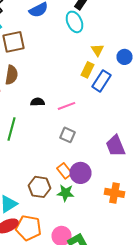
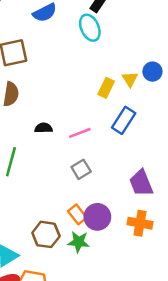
yellow triangle: (98, 50) -> (130, 79), moved
blue rectangle: (102, 81) -> (124, 120), moved
gray square: (68, 135) -> (81, 169), turned 35
orange cross: (114, 193) -> (140, 223), moved

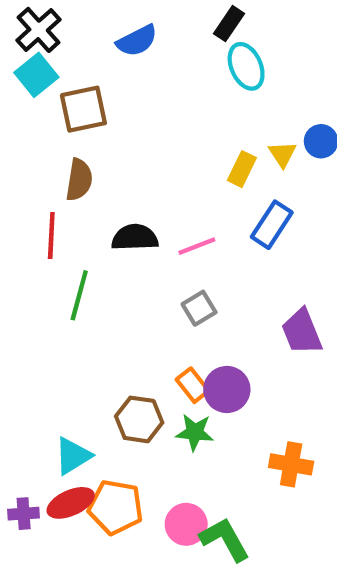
cyan ellipse: (90, 28) -> (246, 66), moved
black semicircle: (43, 128) -> (135, 238), size x1.5
orange cross: (140, 223) -> (291, 464), moved

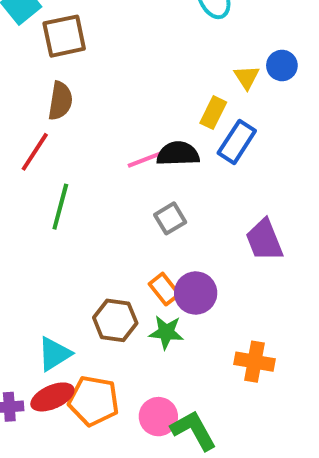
yellow rectangle: (242, 169) -> (213, 113), moved
red line: (51, 235) -> (35, 152), turned 30
black semicircle: (135, 238) -> (178, 154), moved
pink line: (197, 246) -> (145, 160), moved

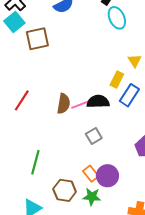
brown semicircle: (60, 101) -> (64, 104), moved
green line: (60, 207) -> (35, 162), moved

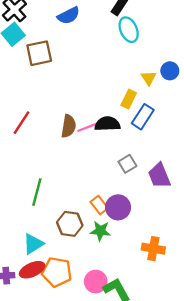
gray square: (94, 136) -> (127, 164), moved

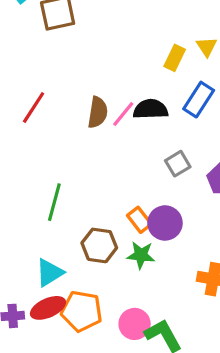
yellow rectangle: (129, 99) -> (175, 58), moved
pink line: (87, 127) -> (123, 114), turned -30

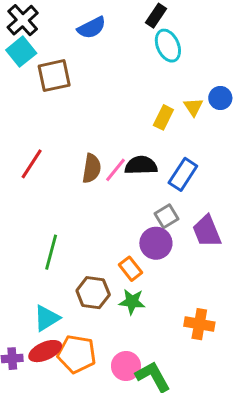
blue rectangle: (199, 100) -> (183, 174), moved
purple circle: (165, 223) -> (156, 243), moved

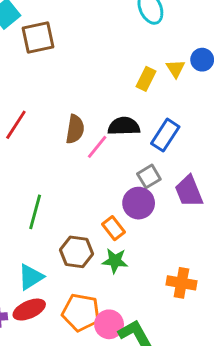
pink line: (116, 170) -> (97, 147), moved
orange pentagon: (77, 354) -> (81, 312), moved

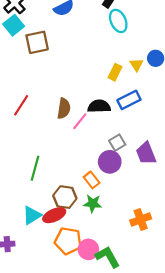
blue rectangle: (165, 135) -> (129, 100), moved, turned 30
orange cross: (181, 283) -> (141, 219), turned -30
red ellipse: (29, 310) -> (54, 215), moved

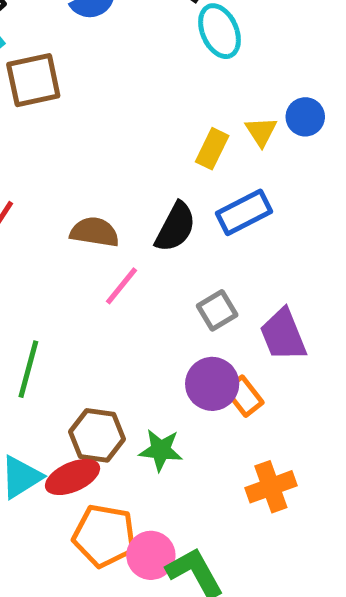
black semicircle: (99, 106) -> (175, 227), turned 120
brown semicircle: (64, 108) -> (95, 232), turned -90
pink line: (80, 121) -> (122, 286), moved
purple circle: (110, 162) -> (212, 384), moved
orange rectangle: (92, 180) -> (244, 396), moved

